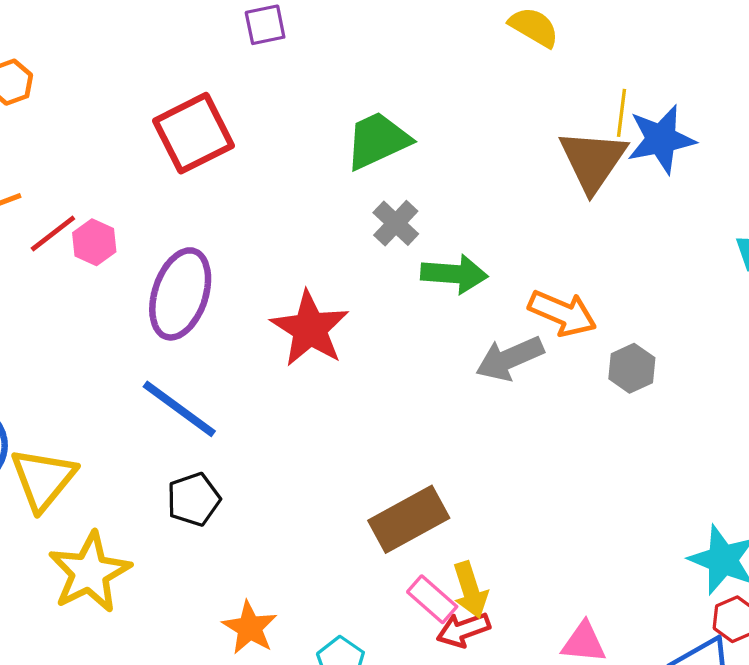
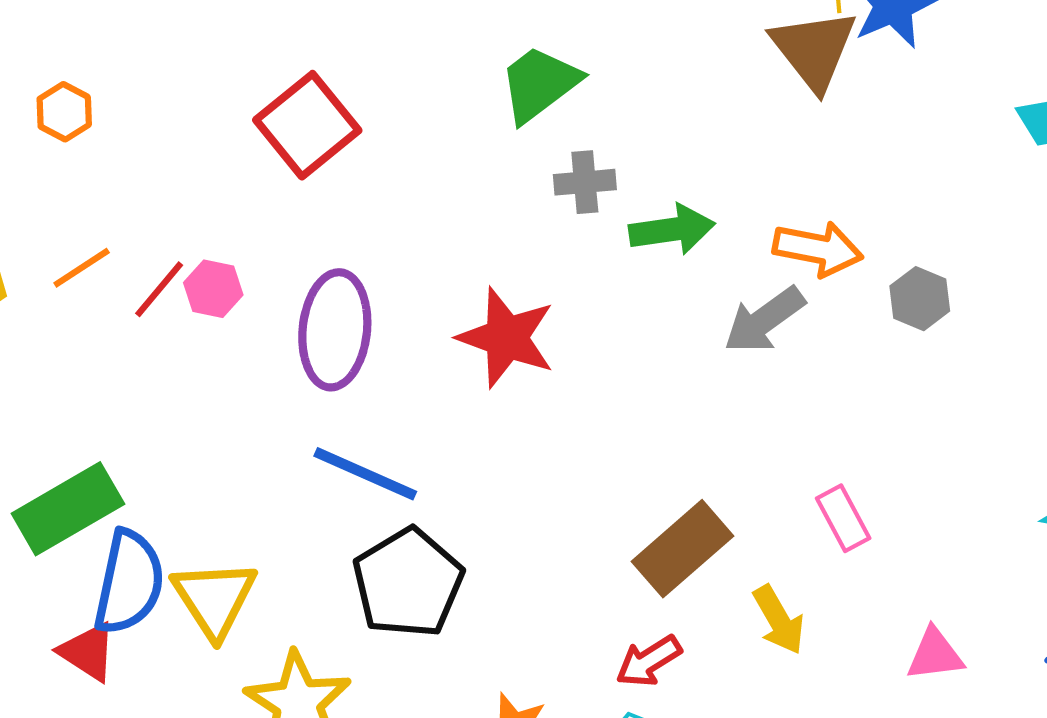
gray cross: (396, 223) -> (585, 182), turned -36
black pentagon: (194, 499) -> (408, 583), size x1.6
pink rectangle: (432, 599) -> (843, 518), moved, turned 33
red arrow: (463, 630) -> (649, 661), moved

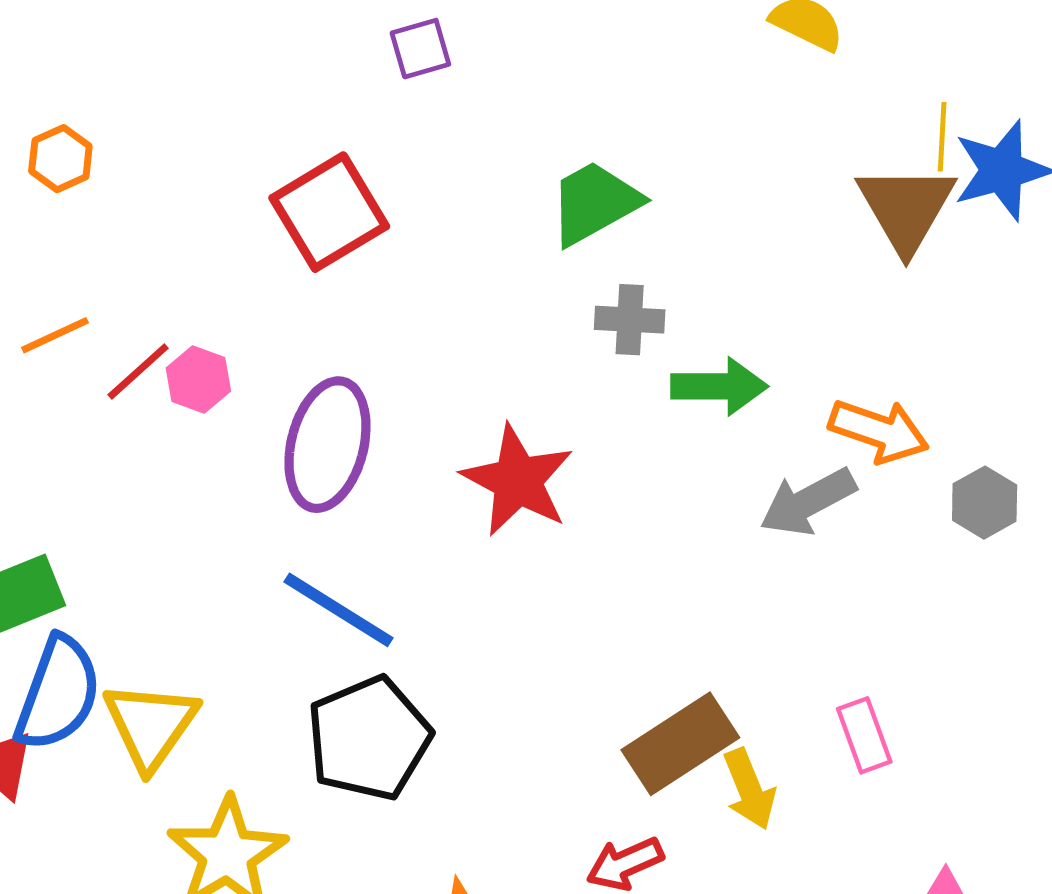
yellow arrow: (779, 620) -> (749, 789), moved

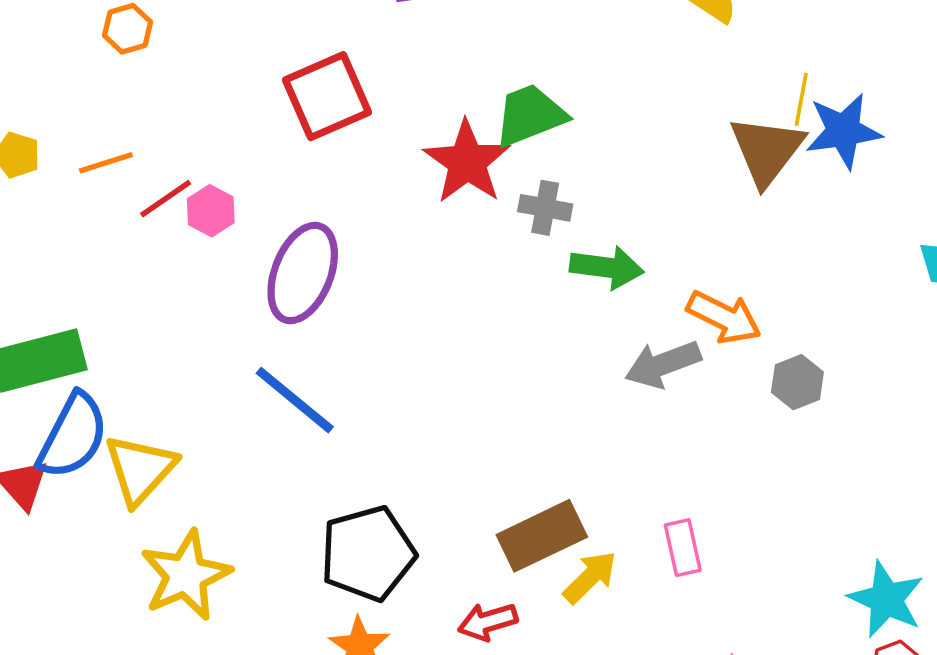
red star: (518, 480) -> (467, 162), moved
black pentagon: (369, 738) -> (368, 553), moved
yellow arrow: (749, 789) -> (590, 577), turned -120

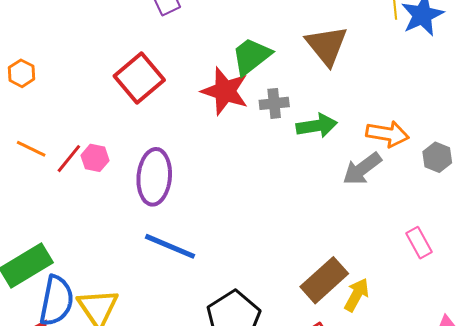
brown triangle: (767, 150) -> (327, 46), moved
orange line: (106, 163) -> (31, 149), turned 60
pink rectangle: (683, 548) -> (419, 243), moved

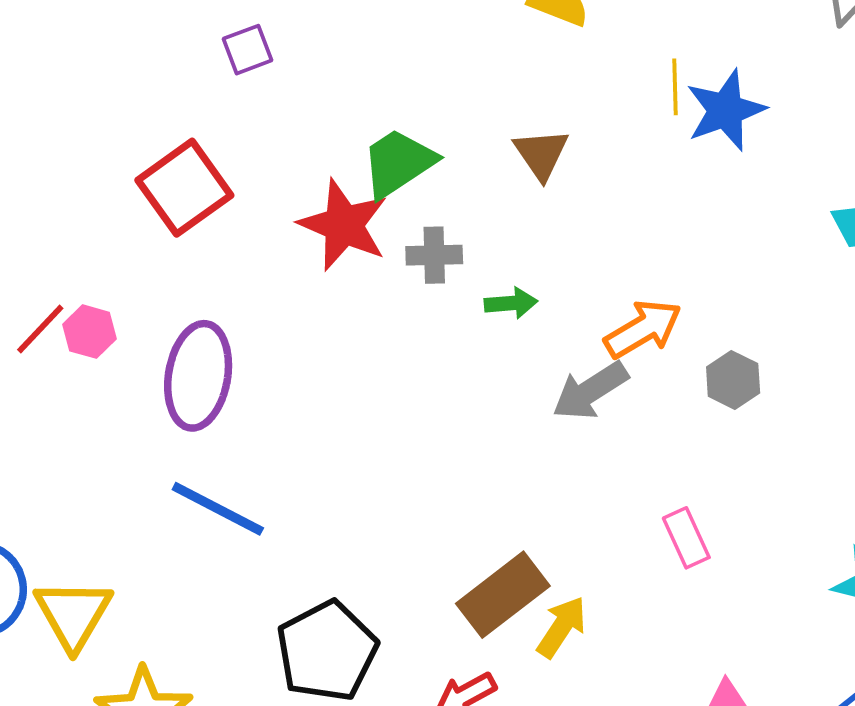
brown triangle: (327, 46) -> (541, 154), size x0.7
green arrow: (317, 126) -> (511, 303), size x0.7
orange arrow: (388, 134) -> (643, 329), turned -45

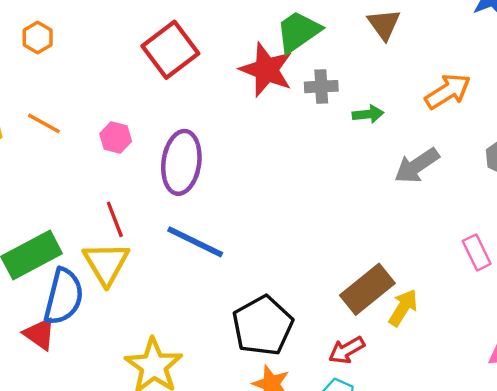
red line: (40, 329) -> (115, 219), moved, turned -63
orange arrow: (643, 329) -> (448, 91), moved
yellow triangle: (73, 614) -> (106, 263), moved

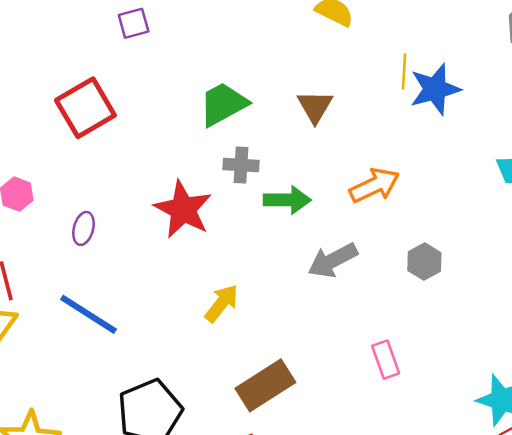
red star: (266, 70) -> (183, 209), moved
green arrow: (368, 114) -> (287, 200), size x1.4
purple ellipse: (181, 162) -> (84, 228), size x0.5
yellow arrow: (403, 308) -> (222, 303), moved

